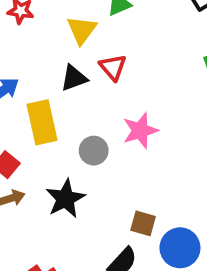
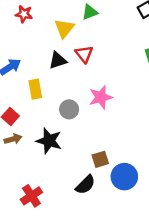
yellow rectangle: (42, 122) -> (35, 89), size x0.7
black star: (65, 199) -> (49, 141), turned -30
brown square: (143, 223) -> (100, 159), turned -35

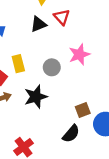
yellow rectangle: (35, 89) -> (18, 64), moved
black star: (49, 141) -> (36, 97), turned -30

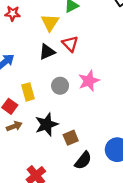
gray circle: (52, 67) -> (60, 86), moved
brown square: (83, 110) -> (71, 138), moved

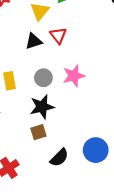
black star: (47, 124) -> (42, 107), moved
brown square: (71, 138) -> (38, 132), moved

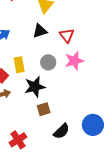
red triangle: (58, 35) -> (67, 35), moved
black star: (42, 107) -> (35, 87), moved

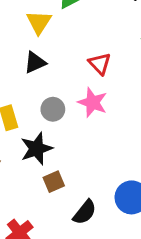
red triangle: (67, 35) -> (100, 64), moved
pink star: (74, 61) -> (93, 102), turned -30

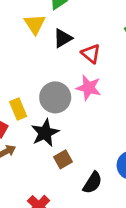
black triangle: (35, 62) -> (63, 38), moved
gray circle: (53, 109) -> (55, 97), size x1.5

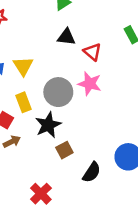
yellow triangle: (35, 24) -> (23, 66), moved
black triangle: (63, 38) -> (66, 37), turned 36

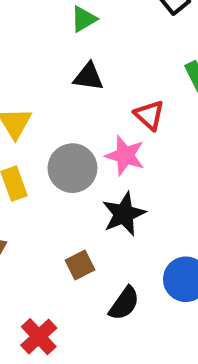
red triangle: (92, 52) -> (149, 115), moved
black star: (48, 125) -> (124, 214), moved

